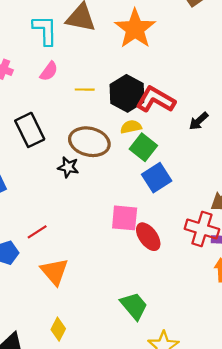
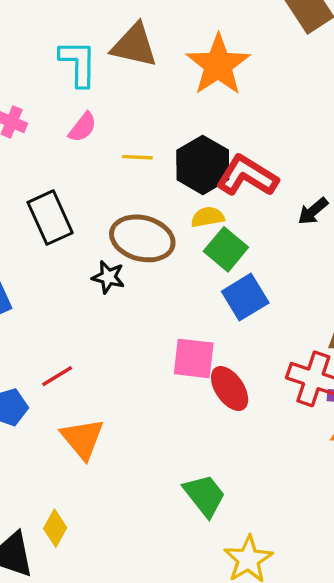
yellow diamond: (58, 329) -> (55, 528), moved

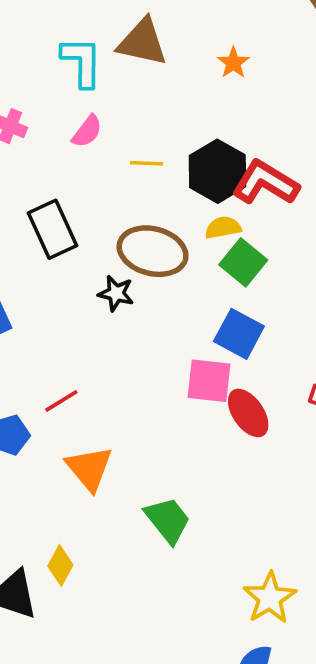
orange star: (218, 65) -> (233, 63), size x0.5
blue square: (245, 297) -> (239, 334), moved, turned -30
green trapezoid: (204, 495) -> (168, 520), moved

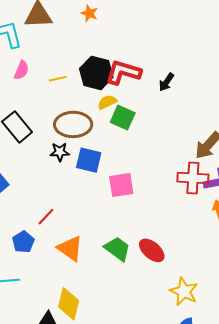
blue square: (239, 334) -> (89, 160), moved
red ellipse: (248, 413) -> (152, 250), moved
green trapezoid: (168, 520) -> (117, 249), moved
yellow diamond: (60, 565) -> (69, 304), size x1.5

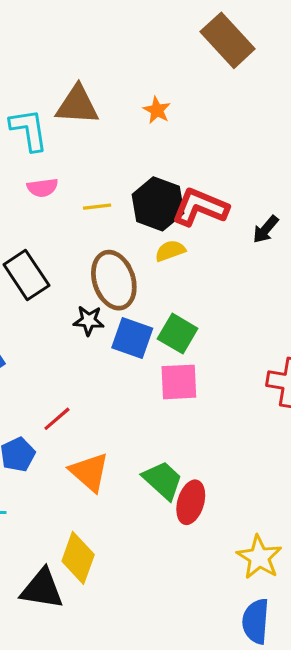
pink semicircle: (22, 70) -> (43, 188), turned 54
green square: (123, 118) -> (178, 334), moved
brown ellipse: (73, 124) -> (114, 280), turned 66
red ellipse: (152, 250) -> (191, 502), moved, turned 60

